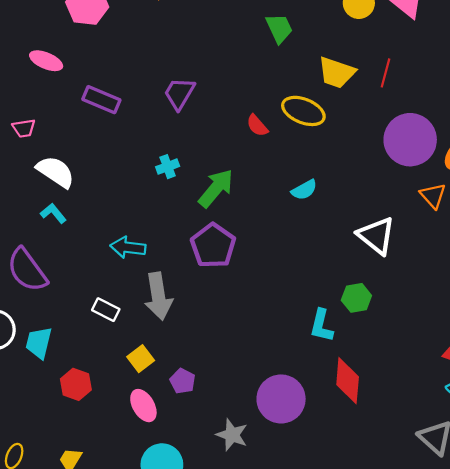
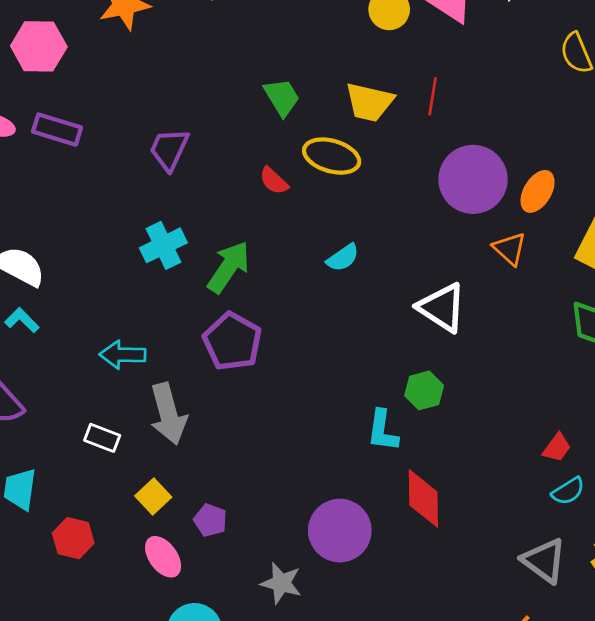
green trapezoid: (279, 28) -> (282, 97), moved
purple rectangle: (101, 100) -> (57, 130), moved
cyan cross: (168, 167) -> (163, 245), size x1.5

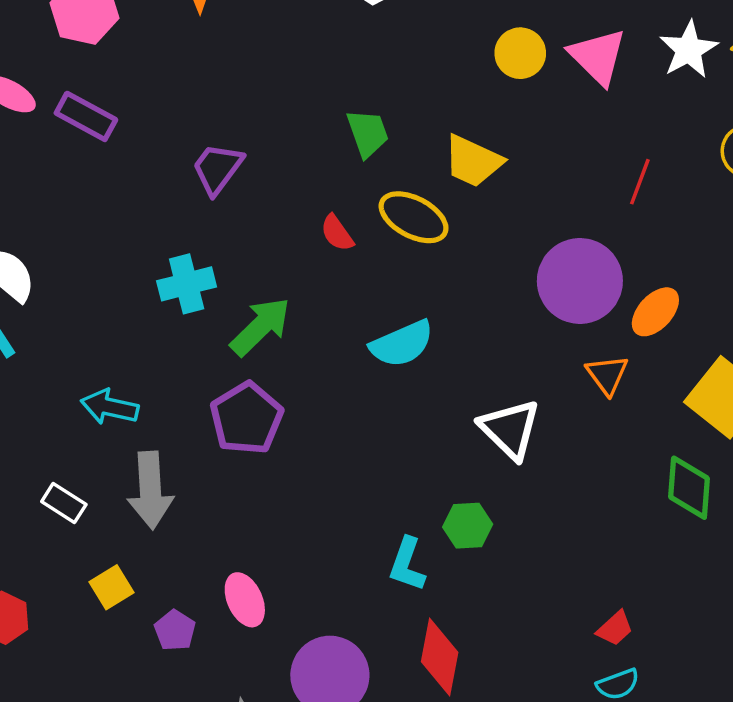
red line: (433, 96) -> (640, 182), moved
cyan semicircle: (343, 258) -> (402, 344), size x1.5
pink ellipse: (163, 557) -> (245, 600), moved

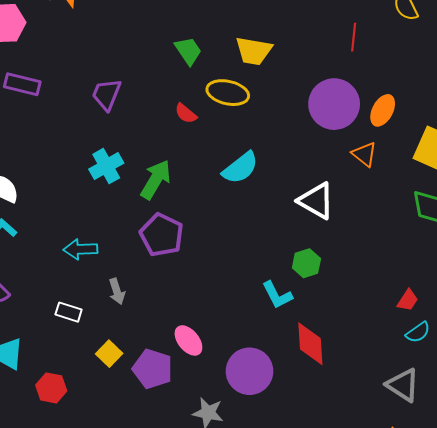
gray arrow: (150, 490) -> (117, 291), size x0.6
cyan L-shape: (407, 564) -> (277, 295), turned -32
purple pentagon: (175, 630) -> (153, 369), size x1.6

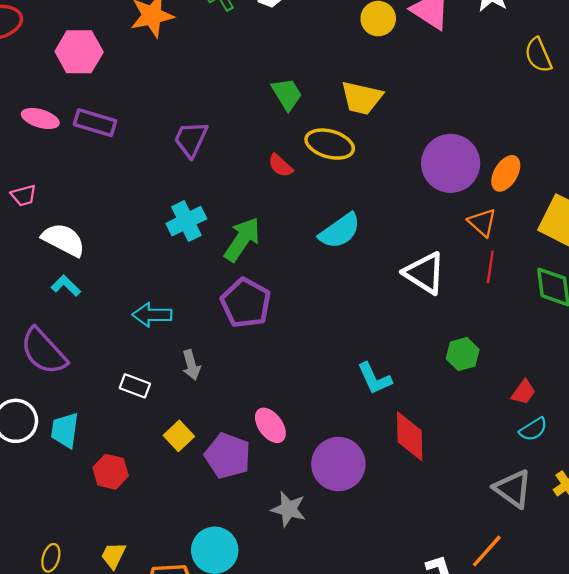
red line: (354, 37) -> (490, 267), moved
green hexagon: (306, 263) -> (463, 354), moved

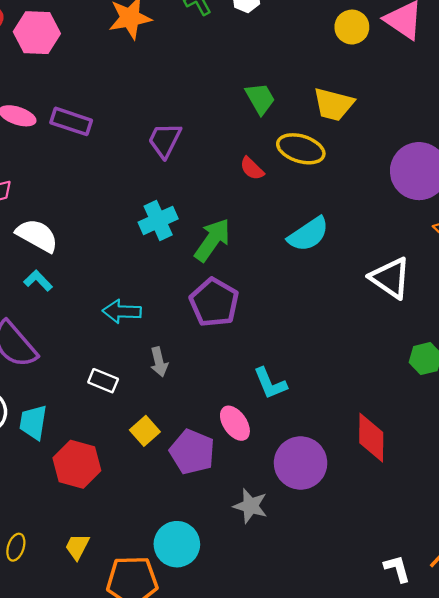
pink hexagon: (79, 52) -> (37, 33), moved
cyan L-shape: (375, 378) -> (270, 383), moved
red hexagon: (111, 472) -> (77, 464), size x1.4

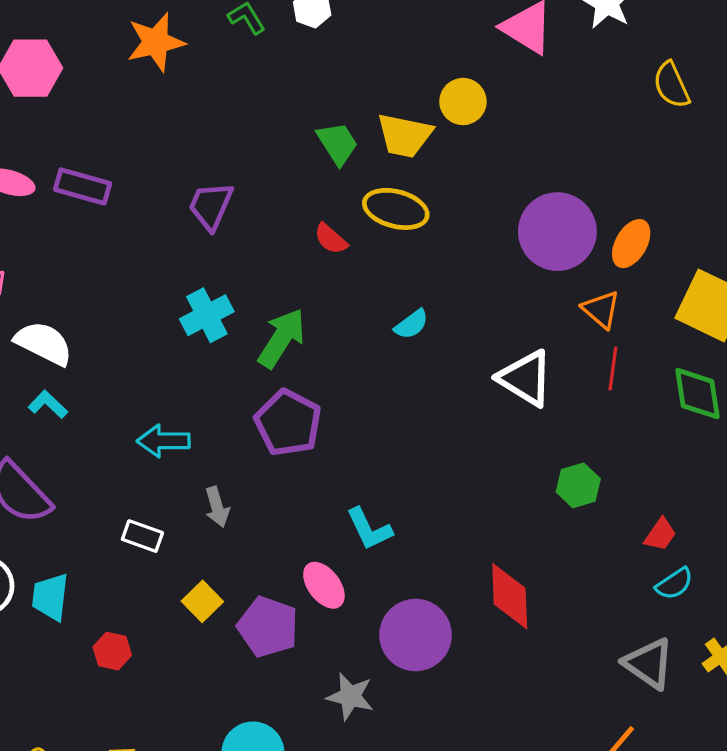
yellow circle: (352, 27) -> (463, 102), moved
yellow trapezoid: (333, 104) -> (405, 135), moved
cyan semicircle: (308, 234) -> (411, 324), size x0.6
red hexagon: (77, 464) -> (112, 651), size x0.6

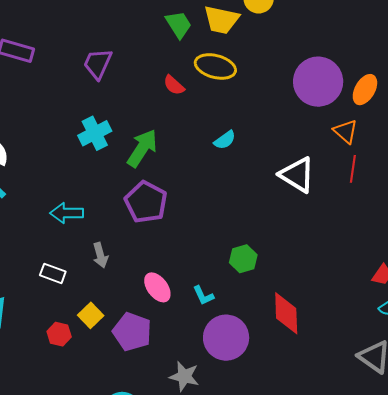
green hexagon: (578, 485) -> (243, 259), moved
cyan L-shape: (369, 529) -> (203, 295), moved, size x0.7
pink ellipse: (324, 585) -> (157, 287), moved
red hexagon: (112, 651) -> (59, 334), moved

